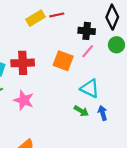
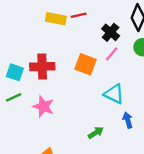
yellow rectangle: (35, 18) -> (56, 19), turned 42
black cross: (87, 31) -> (111, 32), turned 35
green arrow: (81, 111) -> (96, 133), moved, turned -64

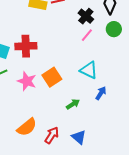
orange square: (86, 64) -> (52, 77), moved, turned 36
blue arrow: (128, 120) -> (101, 93), turned 48

